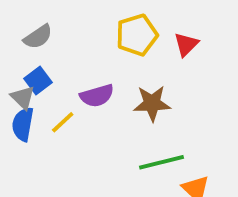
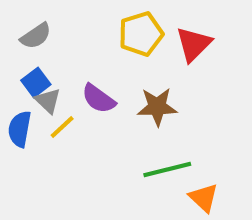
red triangle: (186, 44) -> (194, 44), size x1.4
purple semicircle: (97, 96) -> (98, 99), turned 52
gray triangle: (23, 98) -> (48, 101), moved

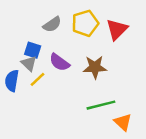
gray semicircle: (36, 36) -> (52, 24), moved
blue square: (36, 82) -> (33, 50), moved, turned -35

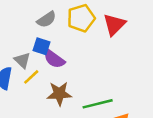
blue square: (33, 50) -> (41, 46), moved
brown star: (95, 67) -> (59, 94), moved

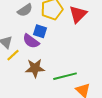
blue square: (41, 46) -> (40, 31), moved

